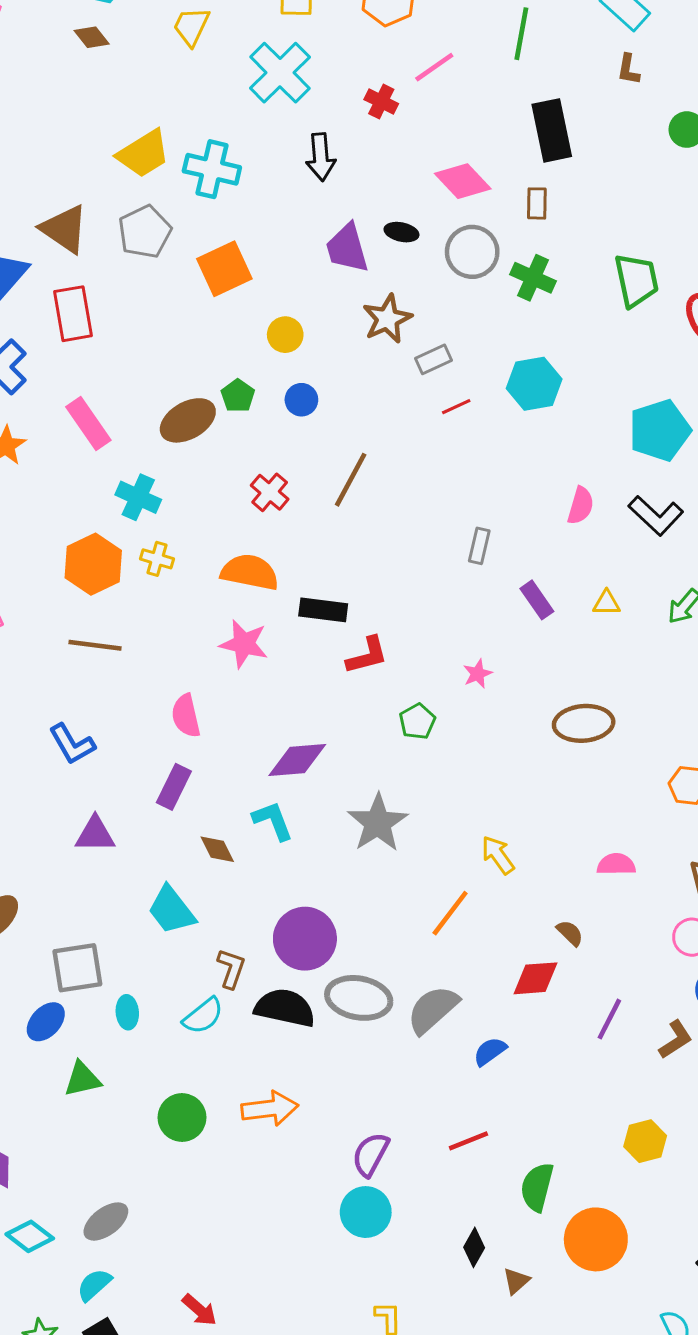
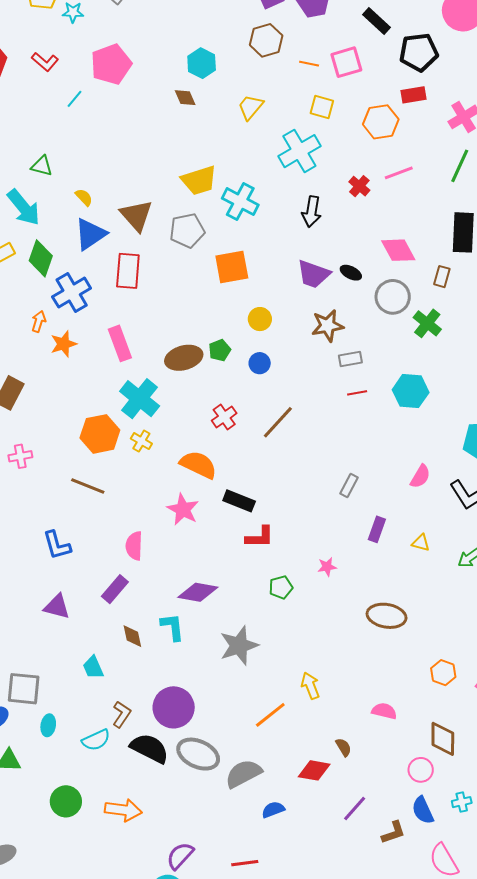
purple trapezoid: (347, 248) -> (314, 274), turned -69
cyan cross: (138, 497) -> (140, 399), size x1.4
purple rectangle: (537, 600) -> (377, 529), turned 40
cyan trapezoid: (171, 910) -> (93, 667), size x0.7

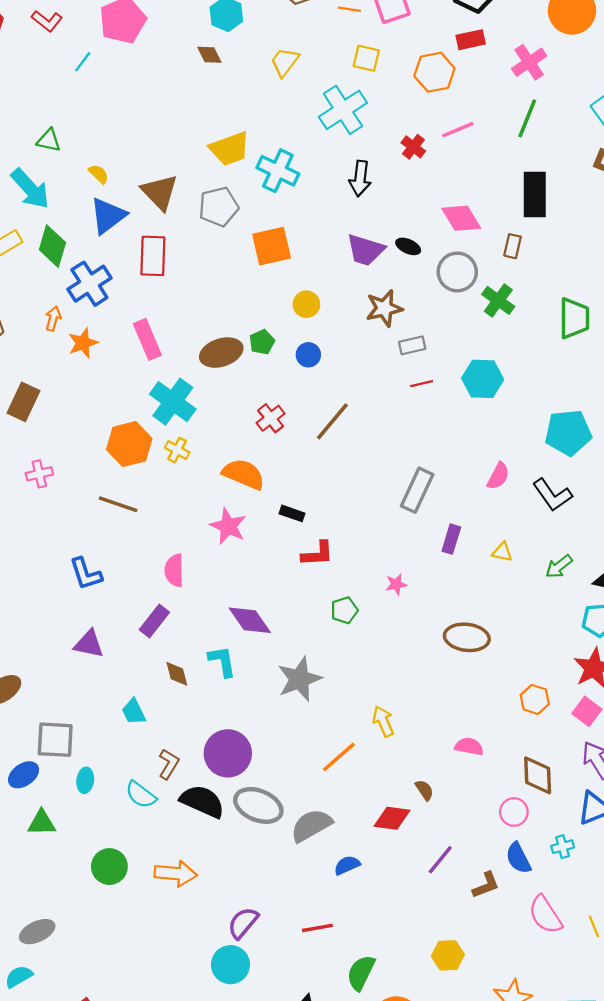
gray rectangle: (349, 486) -> (417, 490), size x1.6
black rectangle: (239, 501) -> (292, 513), size x0.7
purple diamond: (198, 592) -> (250, 620), turned 48
cyan semicircle: (96, 740) -> (141, 795), turned 64

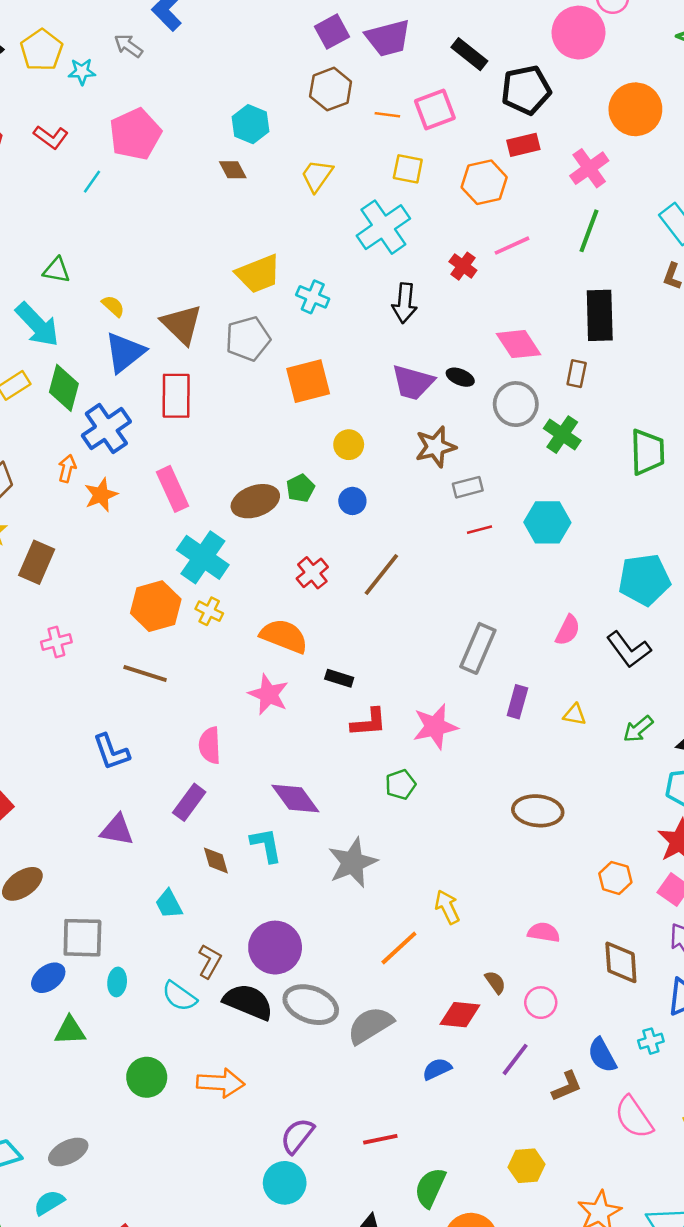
cyan cross: (278, 171) -> (313, 297), size x0.7
pink star: (396, 584) -> (435, 727), moved, size x1.8
pink circle: (514, 812) -> (541, 1003), moved
blue semicircle: (347, 865) -> (437, 1069), moved

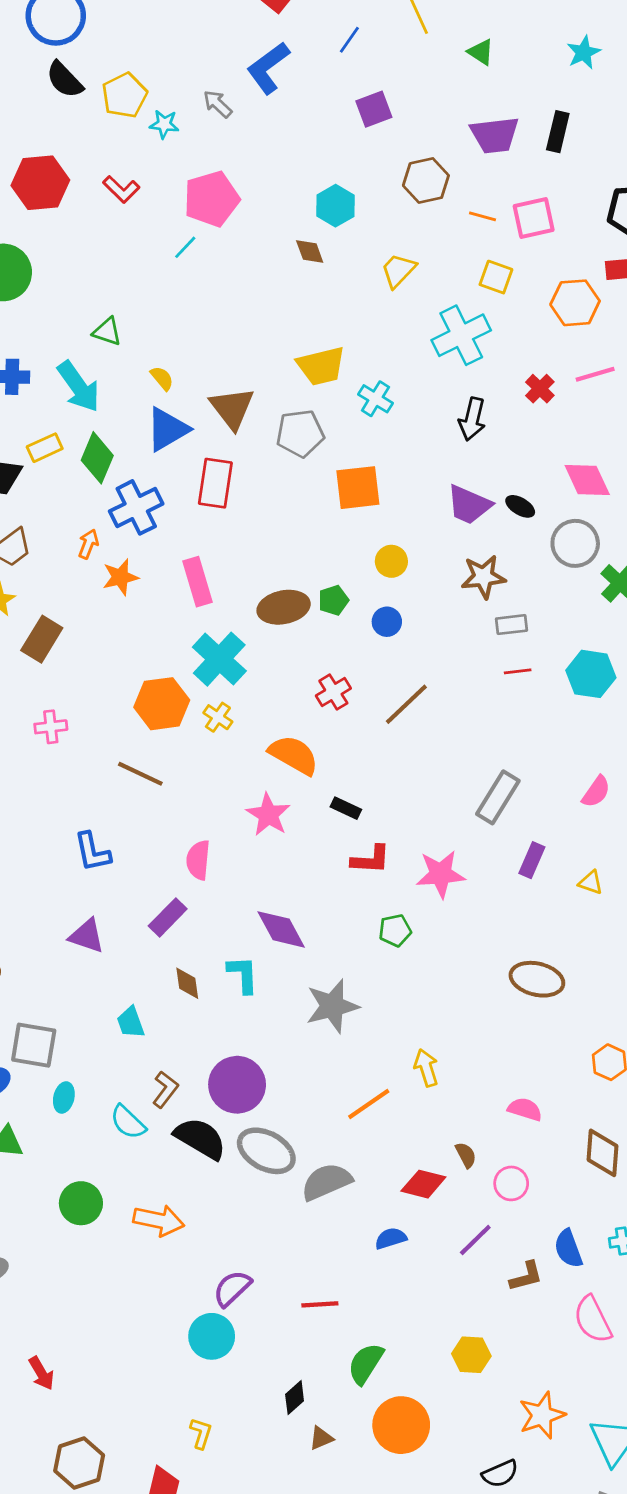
purple square: (332, 32) -> (374, 109), moved
black rectangle: (469, 54) -> (558, 132), moved, turned 57
cyan line: (92, 182) -> (185, 247), moved

